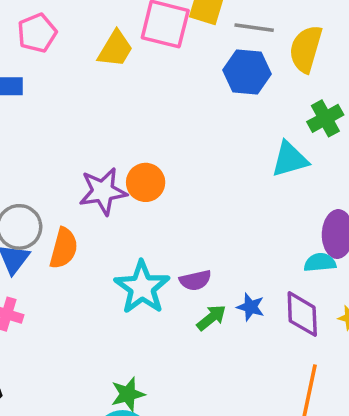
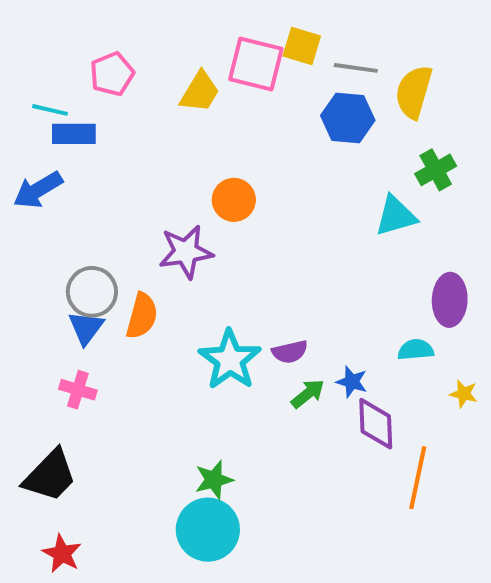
orange circle: (146, 182) -> (234, 200), moved
cyan semicircle: (320, 262) -> (416, 350), moved
purple diamond: (302, 314) -> (376, 424), moved

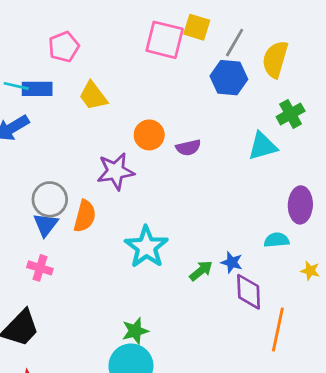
gray line: (356, 68) -> (235, 43), turned -68
yellow trapezoid: (200, 92) -> (93, 96), moved, turned 112
cyan line: (50, 110) -> (16, 86), moved
purple semicircle: (290, 352) -> (188, 148), moved

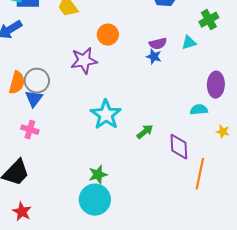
cyan triangle: (263, 146) -> (189, 43), size x0.7
purple semicircle: (188, 148) -> (158, 44), moved
orange semicircle: (85, 216) -> (17, 83), moved
blue star: (232, 262) -> (154, 57), moved

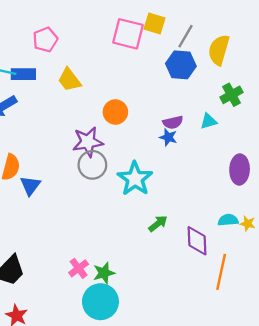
gray circle: (37, 81) -> (92, 165), moved
cyan semicircle: (199, 110) -> (228, 220), moved
cyan star: (106, 115) -> (135, 179), moved
pink cross: (30, 130) -> (79, 268), moved, turned 36

